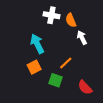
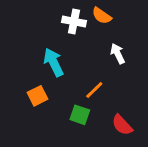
orange semicircle: (71, 20) -> (102, 16), moved, turned -32
orange square: (34, 67) -> (37, 96), moved

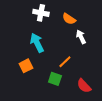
orange semicircle: (102, 16) -> (69, 19), moved
white cross: (74, 21) -> (41, 13), moved

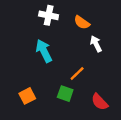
orange square: (26, 66) -> (27, 96), moved

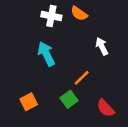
orange semicircle: (82, 22) -> (79, 13), moved
green square: (65, 94) -> (69, 99), turned 35

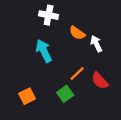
orange semicircle: (79, 13) -> (77, 33), moved
red semicircle: (106, 108) -> (100, 81), moved

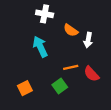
white arrow: (96, 44) -> (88, 40), turned -144
orange line: (77, 74) -> (71, 67), turned 32

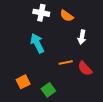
orange semicircle: (71, 30) -> (67, 16), moved
green square: (60, 86) -> (48, 90), moved

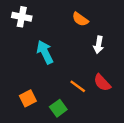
white cross: (41, 13) -> (22, 17), moved
orange line: (66, 62) -> (78, 86), moved, turned 48

